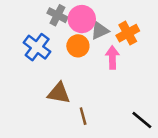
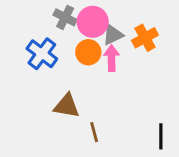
pink arrow: (112, 57) -> (112, 58), moved
black line: (142, 120) -> (161, 136), turned 50

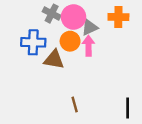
orange cross: (145, 38) -> (118, 17), moved, turned 30
blue cross: (42, 54) -> (33, 42), turned -35
brown triangle: (67, 106) -> (54, 60), moved

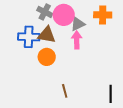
orange circle: (70, 41) -> (47, 57), moved
brown triangle: (54, 60) -> (47, 35), moved

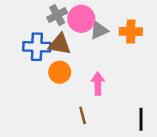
gray cross: (45, 12) -> (57, 15), turned 35
orange cross: (103, 15) -> (131, 32), moved
pink arrow: (77, 40) -> (98, 84), moved

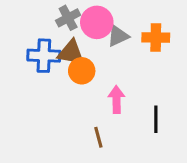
orange circle: (60, 72) -> (82, 71), moved
black line: (141, 119) -> (156, 119), moved

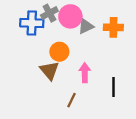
brown triangle: (71, 53) -> (49, 70), moved, turned 40
blue cross: (44, 56) -> (32, 23), moved
brown line: (98, 137) -> (72, 100), turned 40

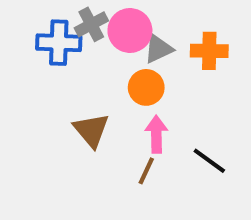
orange circle: (59, 52) -> (146, 87), moved
black line: (113, 87) -> (209, 161), turned -54
brown line: (72, 100) -> (146, 171), moved

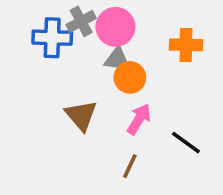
gray triangle: (158, 49) -> (117, 59), moved, turned 32
pink arrow: (156, 134) -> (139, 119), turned 32
brown line: (146, 171) -> (130, 166), moved

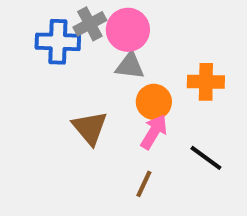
orange cross: (186, 45) -> (206, 82), moved
orange circle: (130, 77) -> (154, 102), moved

